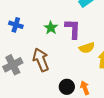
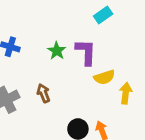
brown arrow: (41, 60) -> (43, 93), size x0.6

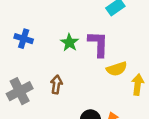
brown arrow: (43, 93) -> (56, 85), turned 30

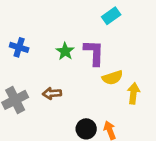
brown arrow: (56, 85) -> (52, 93), turned -102

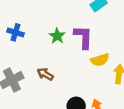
brown arrow: (52, 93) -> (45, 74), turned 35

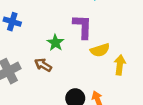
green star: (57, 36) -> (55, 43), moved

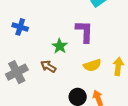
yellow semicircle: (100, 50) -> (92, 65), moved

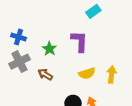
green star: (60, 46) -> (49, 49), moved
gray cross: (17, 72) -> (20, 62), moved

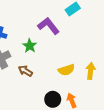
purple L-shape: (79, 41) -> (49, 26), moved, turned -40

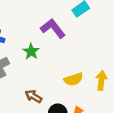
brown arrow: (25, 71) -> (33, 96), moved

